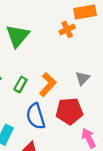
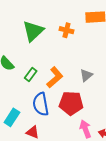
orange cross: (67, 29) -> (67, 30), moved, turned 32

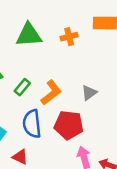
orange cross: (67, 30) -> (69, 37), turned -32
green triangle: (33, 31) -> (29, 35), turned 35

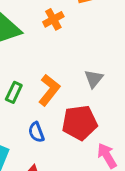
blue semicircle: (32, 124) -> (36, 132), size x0.6

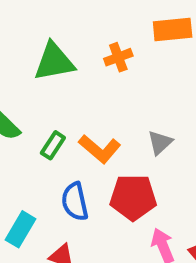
orange L-shape: (49, 90) -> (100, 149), turned 84
blue semicircle: (36, 132) -> (75, 202), size x1.4

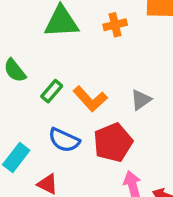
red pentagon: (133, 197) -> (113, 142), turned -30
blue semicircle: (75, 202) -> (64, 140), turned -60

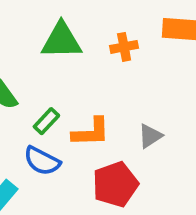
orange L-shape: (90, 99) -> (91, 132), turned -52
blue semicircle: (64, 140) -> (42, 161), moved

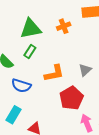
green rectangle: (46, 121) -> (30, 52), moved
blue semicircle: (42, 161) -> (21, 86), moved

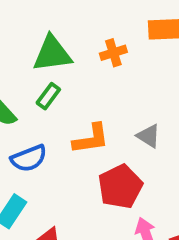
gray triangle: (85, 70) -> (149, 136), turned -48
blue semicircle: (21, 86) -> (29, 158), turned -42

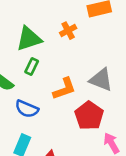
gray triangle: (149, 136) -> (101, 80), size x1.5
blue semicircle: (29, 158) -> (27, 109), turned 55

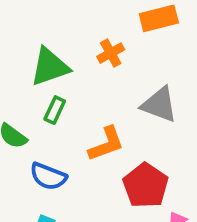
gray triangle: (101, 80) -> (159, 105), moved

